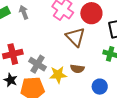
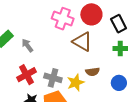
gray arrow: (24, 12) -> (27, 45), moved

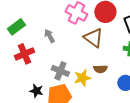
gray arrow: (27, 45) -> (49, 36), moved
red cross: (26, 75) -> (24, 54), moved

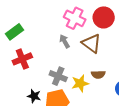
gray arrow: (49, 36) -> (64, 41), moved

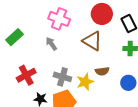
pink cross: (75, 18) -> (59, 19), moved
gray arrow: (64, 41) -> (51, 44), moved
red cross: (22, 59) -> (26, 75), moved

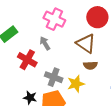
brown semicircle: (102, 71) -> (90, 65), moved
red cross: (26, 75) -> (27, 60), moved, turned -36

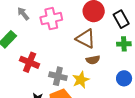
pink cross: (54, 19) -> (51, 19), turned -30
gray arrow: (45, 43) -> (23, 14), moved

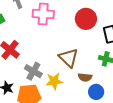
brown triangle: (86, 39) -> (68, 58), moved
brown semicircle: (93, 60) -> (85, 77), moved

